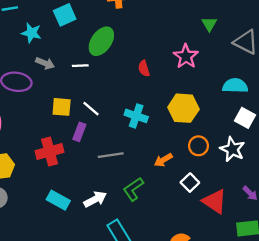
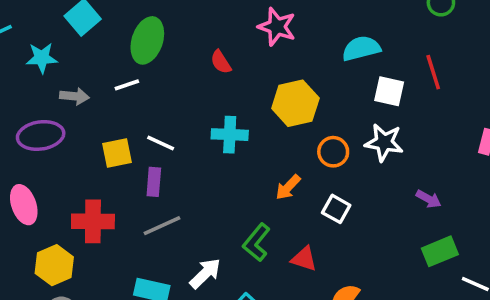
red cross: (50, 152) -> (93, 221), moved, turned 32
gray line: (111, 155) -> (162, 226), moved
red triangle: (215, 201) -> (304, 259), moved, size x0.7

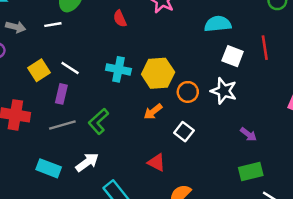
yellow hexagon: (295, 103) -> (158, 73), moved
yellow square: (117, 153) -> (39, 70), turned -30
green L-shape: (256, 242) -> (98, 121), moved

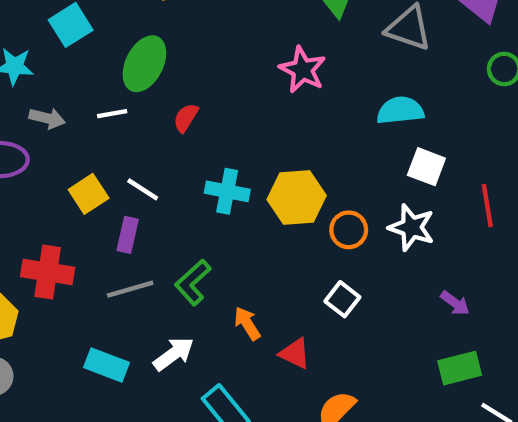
red semicircle: (120, 19) -> (186, 118), moved, turned 56
red line: (265, 48) -> (487, 206), moved
orange arrow: (153, 112) -> (247, 323), moved, turned 96

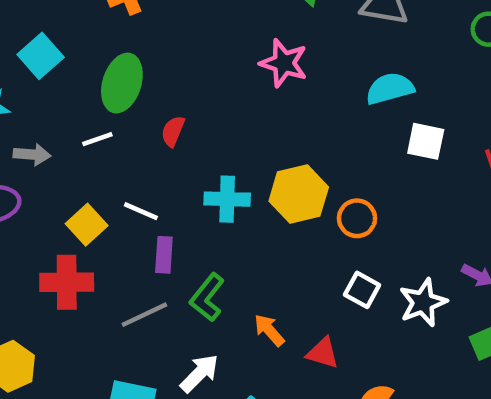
white star: (412, 227) -> (423, 302), moved, turned -30
purple rectangle: (128, 235) -> (164, 255), moved
red cross: (48, 272) -> (67, 282), moved

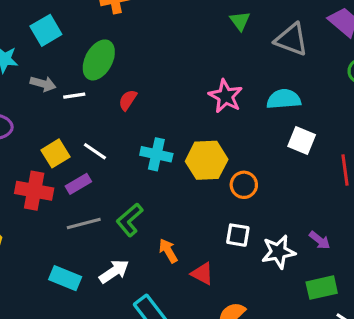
pink star: (284, 63) -> (226, 96), moved
gray arrow: (32, 154) -> (43, 84), moved
purple rectangle: (164, 255) -> (78, 184), moved, turned 45
white square: (362, 290) -> (238, 235), turned -30

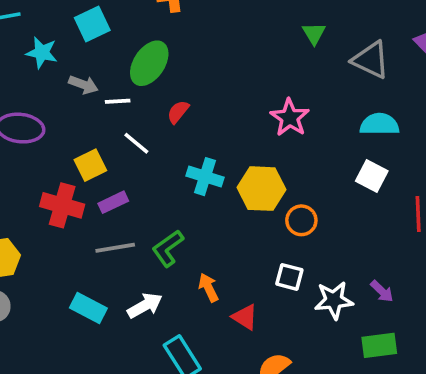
cyan semicircle: (284, 99) -> (380, 124), moved
white line: (95, 151) -> (136, 143), moved

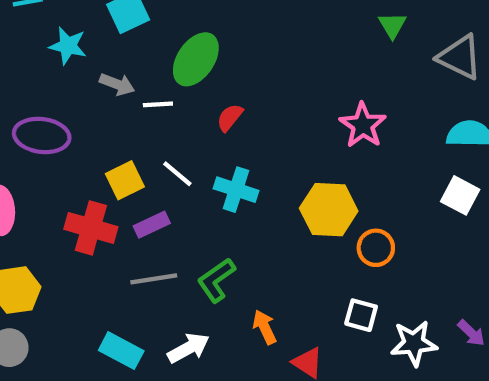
white line: (136, 143) -> (177, 174), moved
cyan cross: (205, 177) -> (236, 190), moved

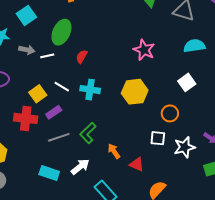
white square: (460, 195) -> (187, 82), moved, turned 36
orange circle: (376, 248) -> (170, 113), moved

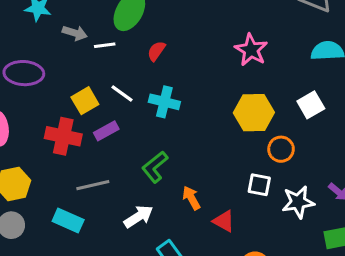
yellow hexagon: (135, 92) -> (254, 113), moved
gray line: (59, 137) -> (93, 185), moved
cyan rectangle: (49, 173) -> (68, 220), moved

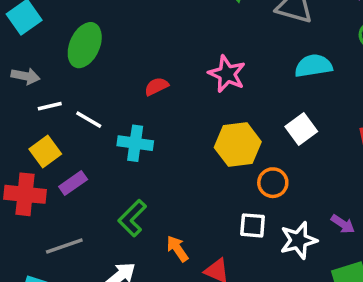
white line: (105, 45) -> (50, 106), moved
red semicircle: (156, 51) -> (156, 86), moved, turned 35
white line: (122, 93) -> (89, 120), moved

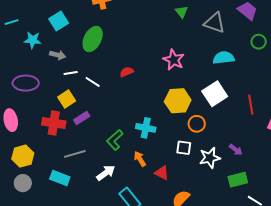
red semicircle: (156, 86) -> (127, 72), moved
white square: (301, 129) -> (215, 94), size x1.4
cyan cross: (135, 143) -> (146, 128), moved

